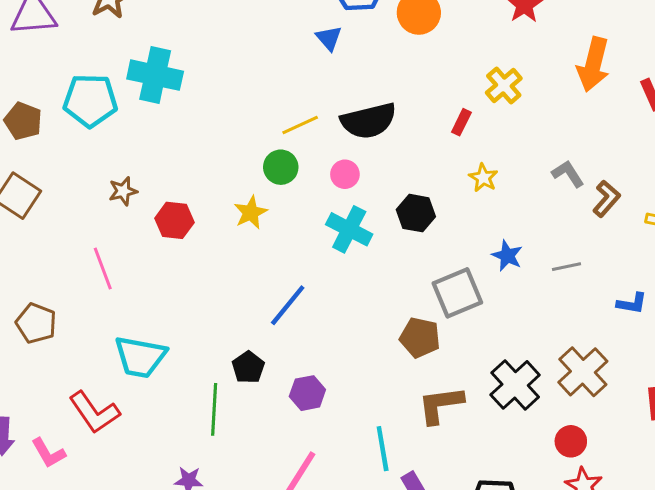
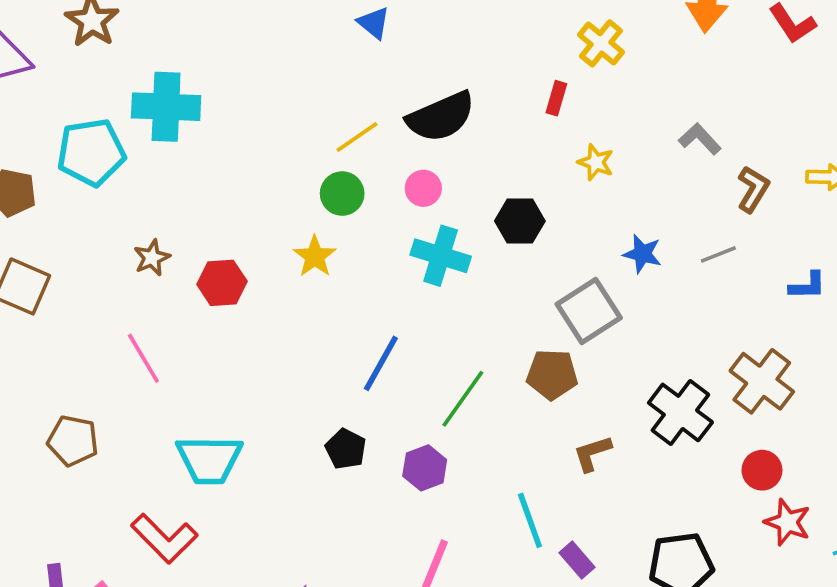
brown L-shape: (606, 199) -> (753, 189), moved
brown L-shape: (441, 405) -> (592, 453), size x0.7
green line: (214, 409) -> (463, 399), moved, turned 42

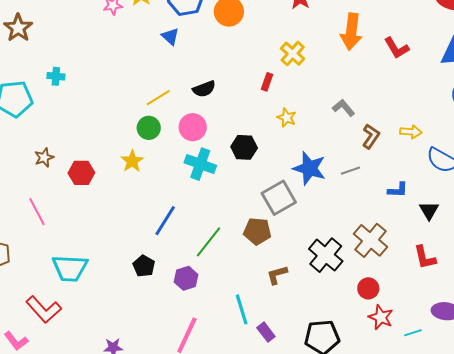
cyan cross: (166, 107) -> (56, 76), size x0.5
black semicircle: (441, 117) -> (204, 89), size x0.6
pink circle: (423, 188) -> (193, 127), size x1.4
blue star: (642, 254) -> (309, 168), size x1.6

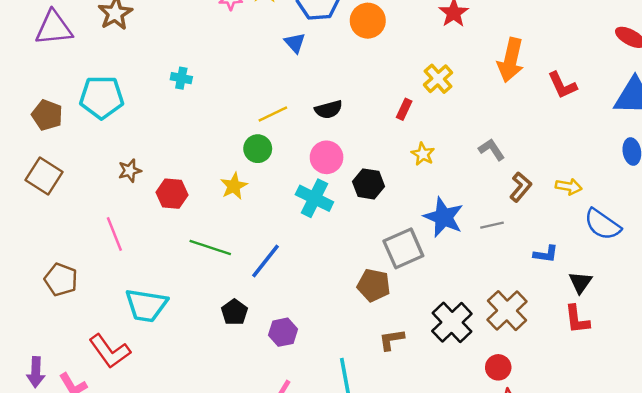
cyan cross: (56, 76) -> (181, 78), moved
pink circle: (193, 127) -> (327, 157), moved
green line: (209, 242) -> (210, 248), moved, turned 64
red L-shape: (425, 258) -> (577, 319), moved

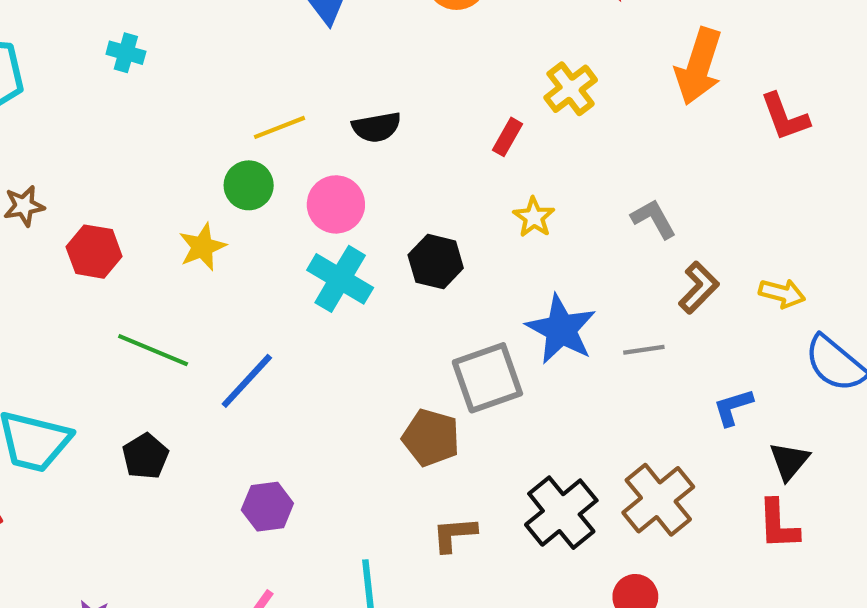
pink circle: (327, 157) -> (336, 204), moved
blue L-shape: (546, 254) -> (733, 407), turned 150
black pentagon: (234, 312) -> (145, 456), moved

